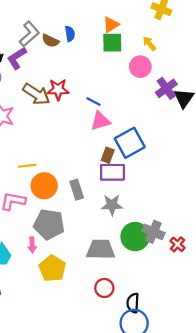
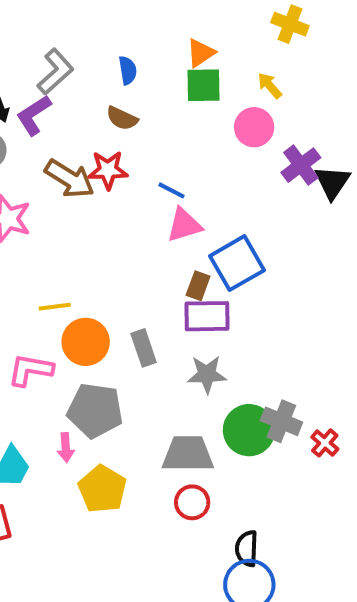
brown semicircle: (50, 41) -> (122, 118), moved
red circle: (104, 288) -> (192, 502), moved

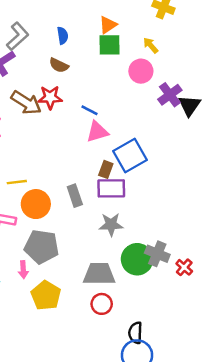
gray rectangle: (144, 348) -> (75, 196), moved

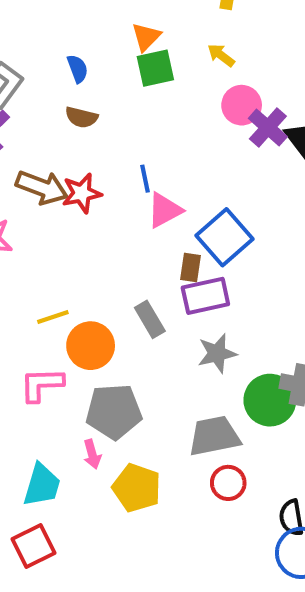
pink circle: (141, 71) -> (242, 105), moved
red star: (50, 97) -> (82, 193), moved
blue line: (89, 110) -> (145, 179), turned 63

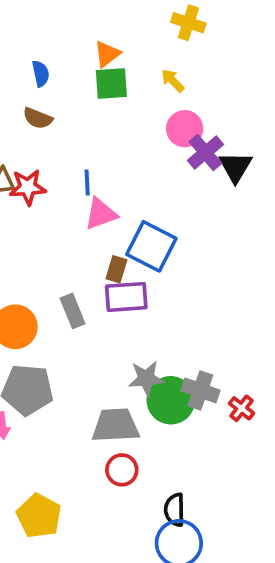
blue square: (224, 237) -> (151, 246), turned -30
gray star: (217, 353) -> (146, 378), moved
yellow pentagon: (137, 488) -> (39, 516), moved

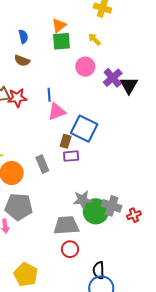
pink circle: (185, 129) -> (85, 67), moved
purple rectangle: (126, 297) -> (71, 156), size x0.7
red cross: (242, 408) -> (134, 215), turned 32

